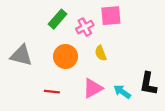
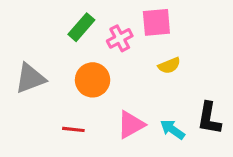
yellow semicircle: (101, 53) -> (169, 66), moved, turned -91
gray triangle: (21, 55) -> (30, 78), turned -35

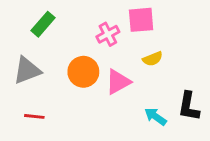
green rectangle: (81, 27) -> (43, 24), moved
pink triangle: (131, 125) -> (118, 82), moved
red line: (73, 129) -> (34, 116), moved

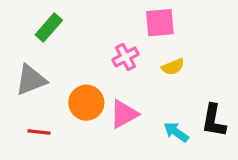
pink cross: (108, 34) -> (126, 57), moved
orange circle: (83, 72) -> (86, 103), moved
pink triangle: (118, 82) -> (124, 114), moved

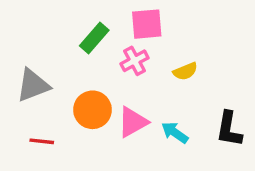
pink square: (160, 23) -> (147, 24), moved
green rectangle: (49, 28) -> (94, 38), moved
cyan arrow: (176, 132) -> (175, 133), moved

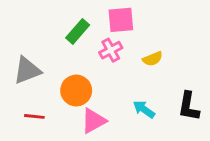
pink triangle: (133, 122) -> (93, 121), moved

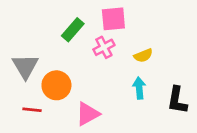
gray triangle: (27, 70) -> (25, 66), turned -40
orange circle: (76, 91) -> (56, 85), moved
cyan arrow: (144, 109) -> (139, 88), moved, turned 50

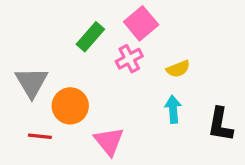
pink square: (113, 19) -> (141, 23), turned -35
pink triangle: (88, 114) -> (109, 141), turned -40

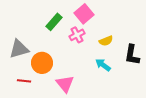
gray triangle: (31, 82) -> (19, 49), turned 45
cyan arrow: (173, 109) -> (103, 65), turned -49
black L-shape: (220, 124) -> (132, 55), moved

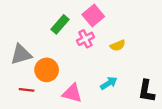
black L-shape: (132, 55) -> (146, 91), moved
cyan arrow: (103, 65) -> (109, 83), moved, turned 112
pink triangle: (65, 84) -> (72, 93), turned -36

